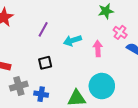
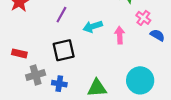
black square: (45, 63) -> (64, 50), size x1.5
cyan circle: (102, 86) -> (140, 80), moved

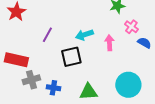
purple line: (61, 15) -> (47, 35), moved
black square: (64, 50) -> (71, 57), moved
red rectangle: (19, 53) -> (16, 60), size x1.6

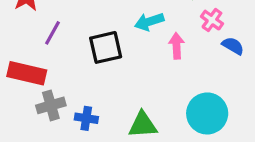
purple line: (47, 35) -> (52, 33), moved
cyan arrow: (84, 35) -> (149, 22), moved
black square: (71, 57) -> (106, 47), moved

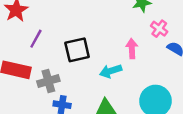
cyan arrow: (149, 22) -> (111, 71), moved
gray cross: (51, 105) -> (48, 81), moved

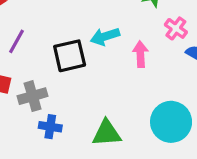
cyan arrow: (111, 71) -> (105, 36), moved

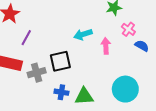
black square: (70, 56) -> (60, 61), moved
blue cross: (50, 127) -> (61, 92), moved

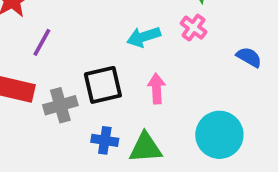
pink cross: (128, 29) -> (194, 28), moved
pink arrow: (106, 46) -> (157, 89), moved

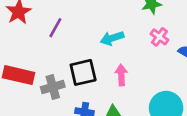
pink cross: (194, 28) -> (159, 37), moved
purple line: (42, 42) -> (55, 28), moved

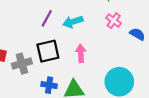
purple line: (55, 28) -> (47, 18), moved

